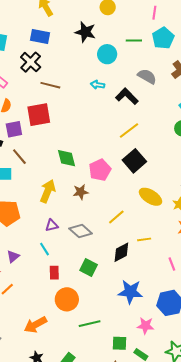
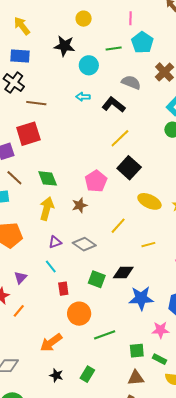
green diamond: (66, 158) -> (48, 178), moved
black diamond: (121, 252) -> (123, 272), moved, turned 35

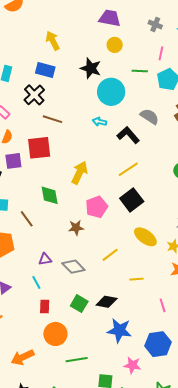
green line: (114, 49) -> (140, 71), moved
cyan circle: (89, 65) -> (111, 92), size x1.4
brown line: (14, 178) -> (27, 219), moved
yellow arrow: (47, 209) -> (79, 173), moved

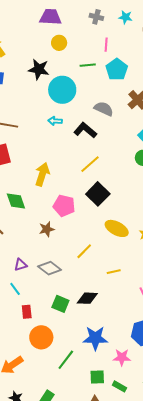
pink pentagon: (97, 207) -> (64, 206), turned -30
blue star: (119, 330) -> (95, 338), moved
green line: (77, 360) -> (66, 360), turned -35

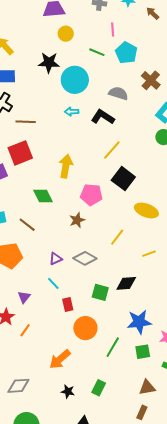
green line: (88, 65) -> (97, 52), turned 35
green square: (97, 377) -> (143, 352), moved

